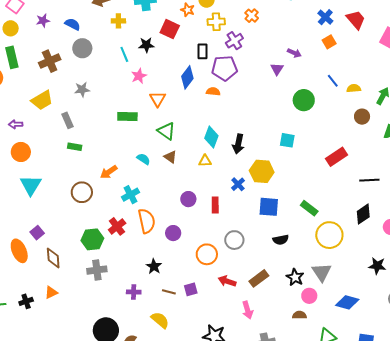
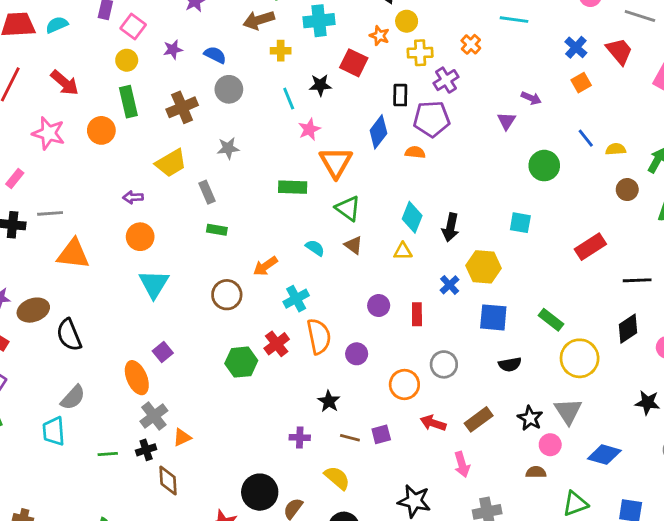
orange triangle: (158, 99) -> (336, 162), size x1.4
brown diamond: (53, 258) -> (168, 480), moved
gray cross: (97, 270) -> (154, 416), moved, turned -30

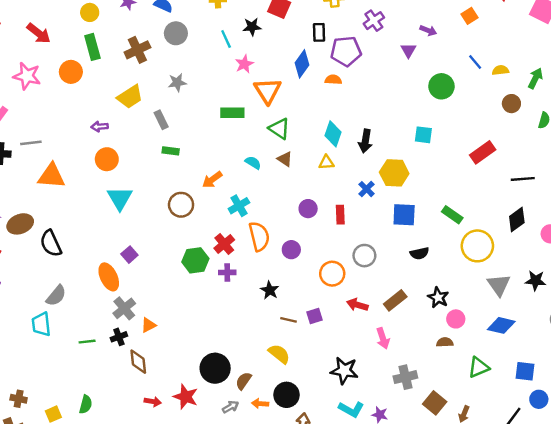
purple cross: (446, 80) -> (374, 21), moved
gray triangle: (568, 411) -> (499, 285), moved
purple cross: (300, 437) -> (227, 272), moved

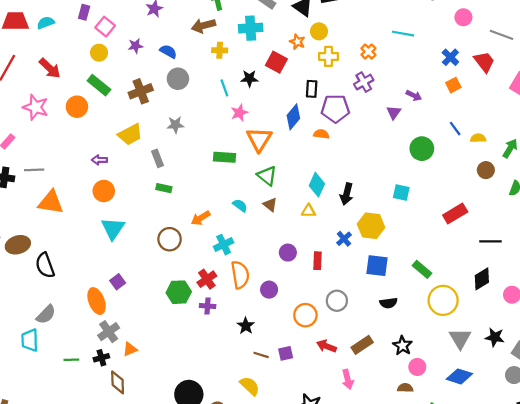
green rectangle: (92, 47) -> (99, 85), turned -40

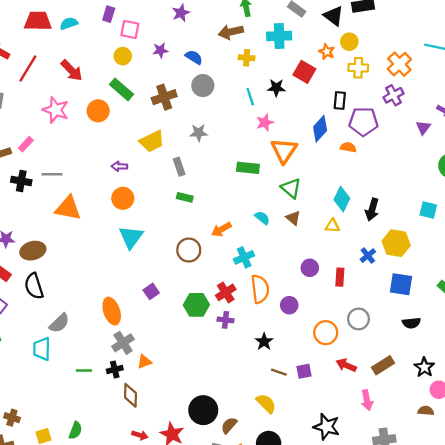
pink square: (105, 27) -> (130, 29), turned -30
orange cross: (368, 52) -> (399, 64), size x1.5
black semicircle: (45, 265) -> (34, 286), moved
purple square: (118, 282) -> (151, 291), moved

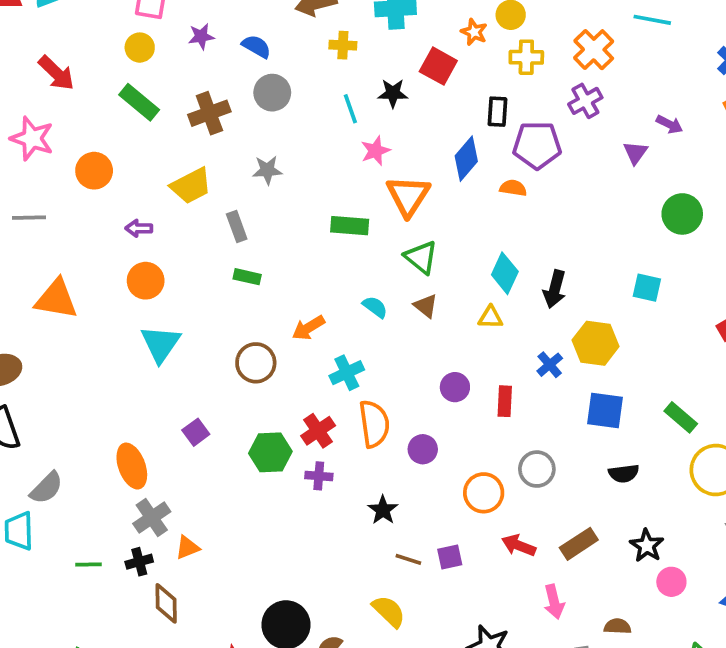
orange circle: (98, 111) -> (94, 171), moved
gray line: (52, 174) -> (29, 218), moved
brown semicircle: (426, 411) -> (617, 626), moved

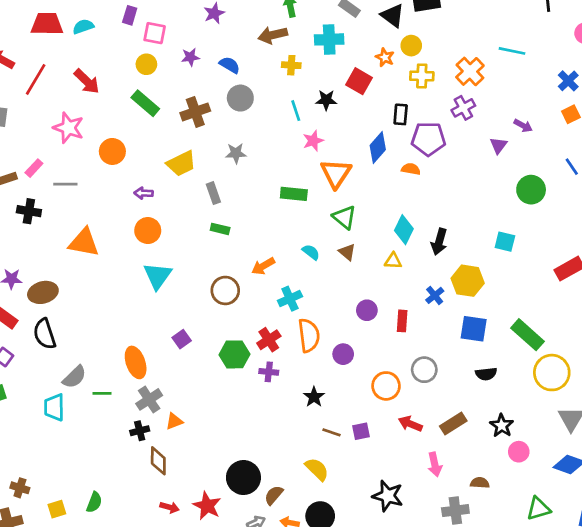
green rectangle: (681, 417) -> (527, 335), size x1.4
green line: (89, 565) -> (102, 393), moved

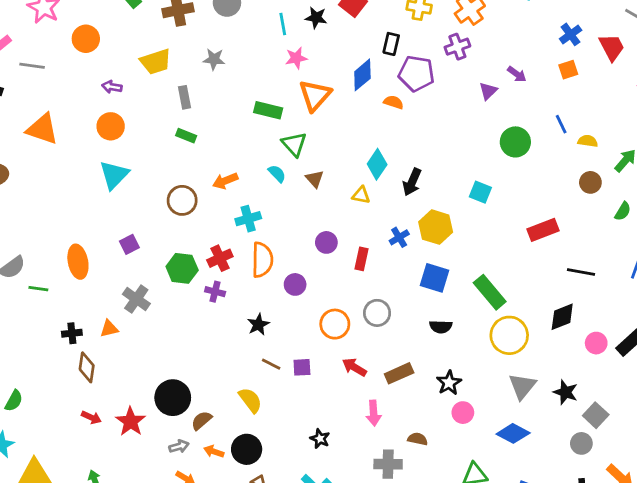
green triangle: (344, 217) -> (294, 144), moved
gray cross: (149, 399) -> (136, 299), moved, turned -30
black star: (388, 496) -> (320, 439), size x0.6

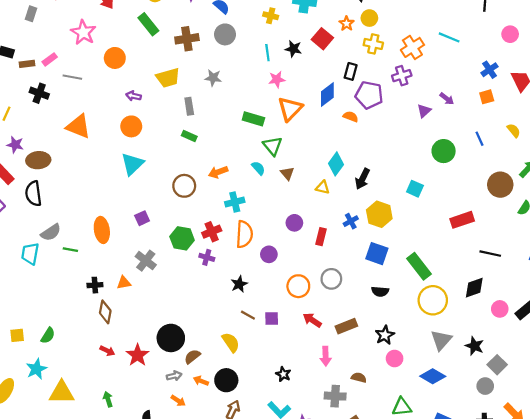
yellow semicircle: (588, 141) -> (514, 130), moved, turned 40
brown circle: (590, 182) -> (500, 185), size x1.5

